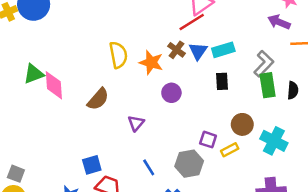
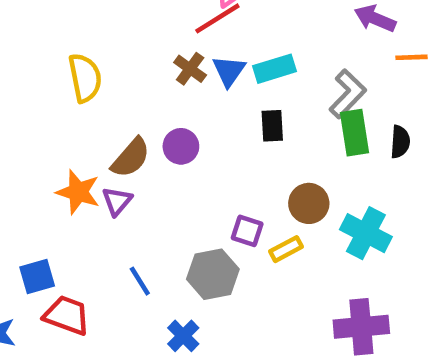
orange star: (151, 62) -> (78, 192), moved
brown semicircle: (98, 99) -> (131, 158), moved

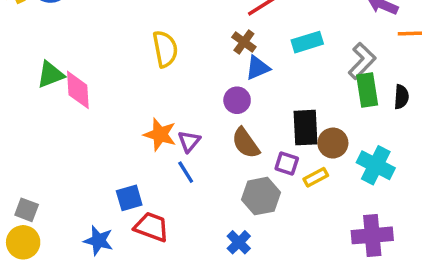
blue triangle: (229, 71) -> (258, 68), moved, turned 32
black rectangle: (272, 126) -> (306, 128), moved, size x1.5
brown semicircle: (131, 158) -> (246, 143), moved, turned 104
blue line: (140, 281) -> (186, 172), moved

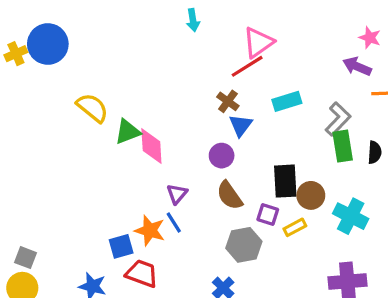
yellow semicircle: (165, 49) -> (92, 108), moved, turned -40
blue triangle: (258, 68) -> (241, 125), turned -30
green triangle: (50, 75) -> (128, 132), moved
pink diamond: (78, 90) -> (151, 146), moved
orange star: (160, 134) -> (150, 230), moved

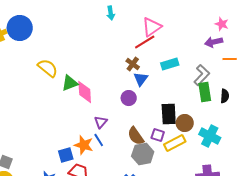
purple arrow: (357, 66) -> (214, 42), turned -36
brown semicircle: (230, 195) -> (136, 136), moved
yellow rectangle: (295, 227) -> (175, 143), size x1.5

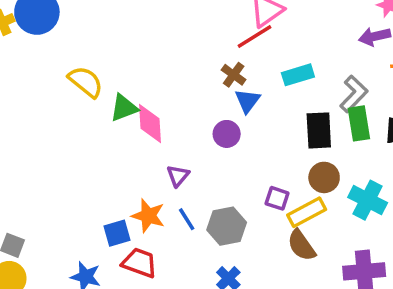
black rectangle: (169, 114) -> (319, 130), moved
brown semicircle: (136, 136) -> (301, 245), moved
blue line: (99, 140) -> (187, 219), moved
gray hexagon: (143, 154) -> (227, 226), moved

